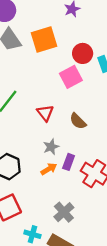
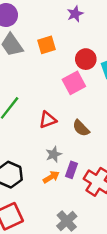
orange square: (44, 39) -> (46, 45), size x0.7
red triangle: (45, 113) -> (48, 120), turned 48

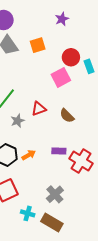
gray star: (54, 154) -> (18, 121), moved
purple rectangle: (71, 170) -> (59, 151), turned 72
orange arrow: (51, 177) -> (29, 155), moved

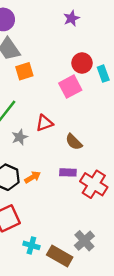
orange square: (38, 45) -> (24, 71), moved
brown semicircle: (67, 116) -> (74, 142), moved
gray cross: (55, 194) -> (84, 241), moved

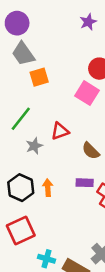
pink square: (70, 87) -> (87, 93), turned -30
orange arrow: (33, 177) -> (48, 188), turned -63

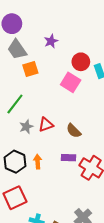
purple star: (88, 22) -> (51, 41), moved
red triangle: (60, 131) -> (46, 125), moved

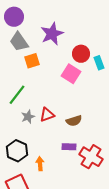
purple star: (51, 41) -> (52, 34), size x1.6
brown semicircle: (74, 131) -> (74, 121), turned -63
orange arrow: (38, 162) -> (40, 164), moved

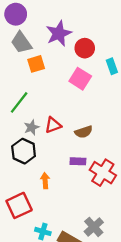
red circle: (81, 54) -> (85, 48), moved
black hexagon: (17, 151) -> (24, 151), moved

